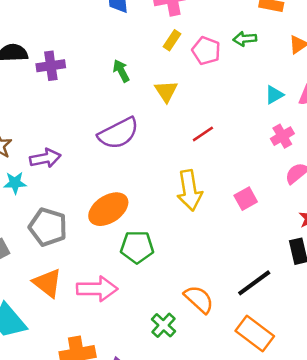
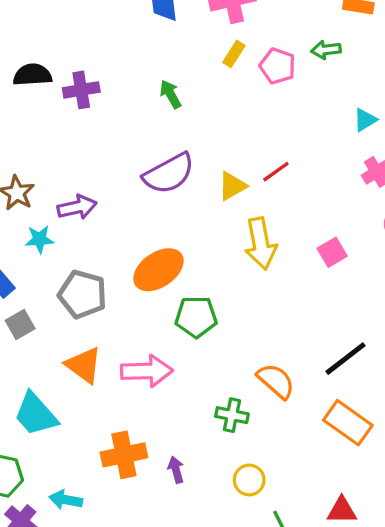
yellow triangle: (166, 91) -> (232, 186), moved, turned 35
green cross: (163, 325) -> (232, 415), turned -30

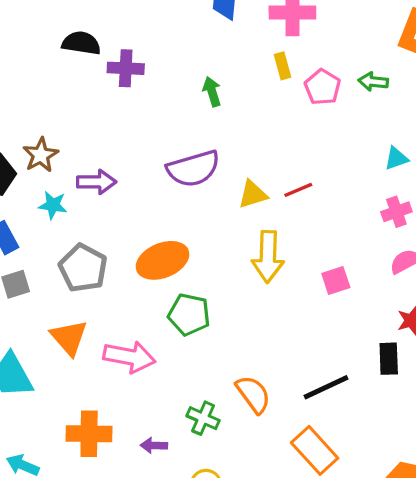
yellow rectangle: (234, 54) -> (283, 66), turned -60
purple arrow: (176, 470) -> (154, 445), moved, turned -85

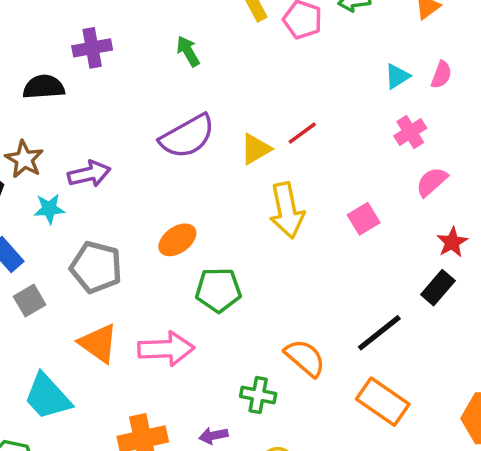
black semicircle: (81, 43) -> (44, 87), moved
orange ellipse: (163, 260) -> (177, 240), size x0.7
black rectangle: (389, 359) -> (438, 288), turned 56

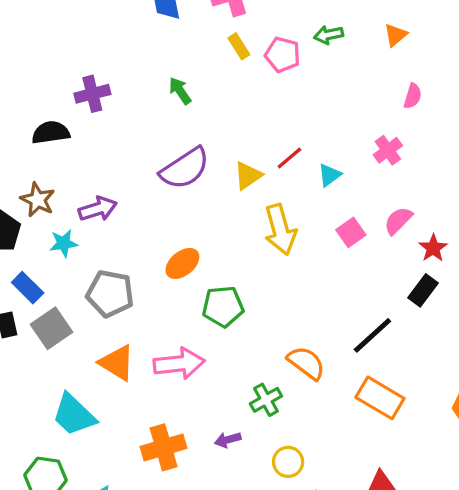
cyan triangle: (397, 76) -> (329, 175), moved
pink semicircle: (432, 182) -> (398, 221), moved
gray square: (30, 301) -> (51, 328), size x1.4
green cross: (258, 395) -> (266, 400), turned -36

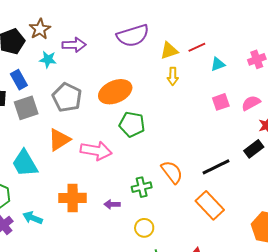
yellow arrow: (280, 230) -> (173, 76), moved, size x0.6
orange ellipse: (182, 263) -> (115, 92), size x1.5
orange triangle: (117, 363) -> (59, 140), turned 40

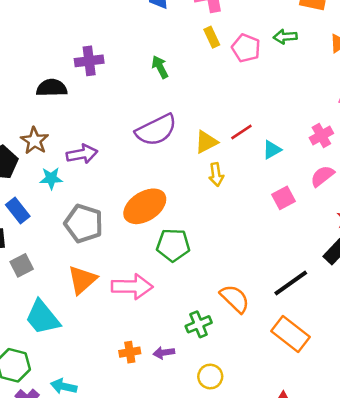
pink semicircle: (251, 103) -> (322, 176), moved
gray square: (26, 108) -> (22, 265), moved, size x0.7
orange cross: (73, 198) -> (130, 352), moved, size x0.6

